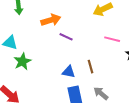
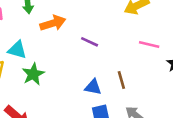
orange arrow: (51, 20) -> (53, 23), moved

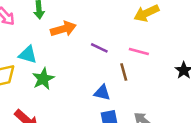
pink line: (149, 44) -> (139, 51), moved
brown line: (121, 80) -> (124, 72), moved

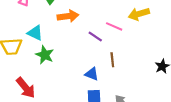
pink line: (139, 51) -> (114, 26), moved
green star: (43, 79) -> (45, 55), turned -30

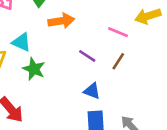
purple line: (95, 37) -> (87, 56), moved
brown line: (112, 60) -> (118, 61), moved, turned 40

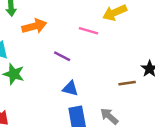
brown line: (118, 61) -> (127, 83), moved, turned 56

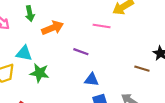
brown line: (127, 83) -> (142, 69), turned 32

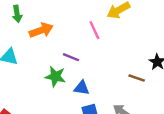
pink line: (102, 26) -> (94, 30), turned 54
green star: (39, 73) -> (55, 76), moved

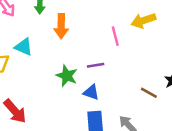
orange arrow: (41, 30) -> (61, 26), turned 100
purple line: (71, 57) -> (96, 65), moved, turned -42

